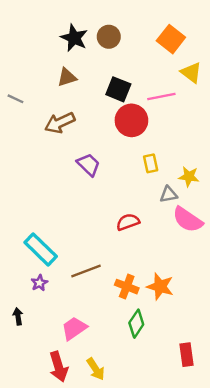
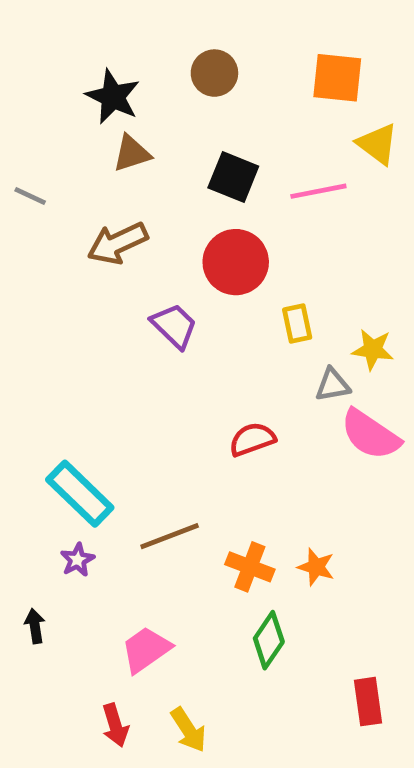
black star: (74, 38) -> (113, 97), moved
orange square: (171, 39) -> (337, 78), turned -32
red circle: (131, 120) -> (236, 262), moved
orange star: (160, 287) -> (316, 567), size x0.7
red arrow: (59, 367) -> (115, 725), size x0.7

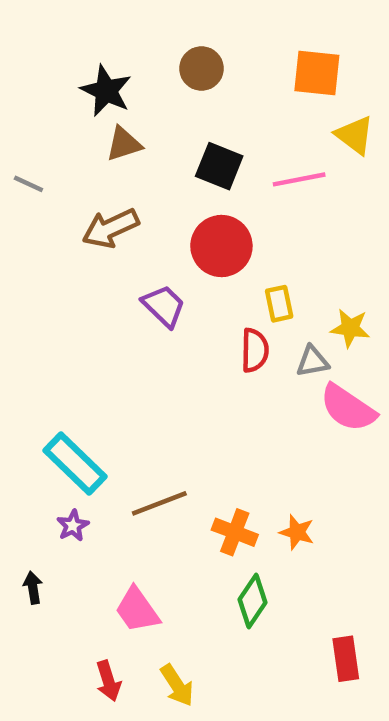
red semicircle: (252, 439) -> (255, 350), moved, turned 111
pink trapezoid: (146, 650) -> (137, 610), turned -90

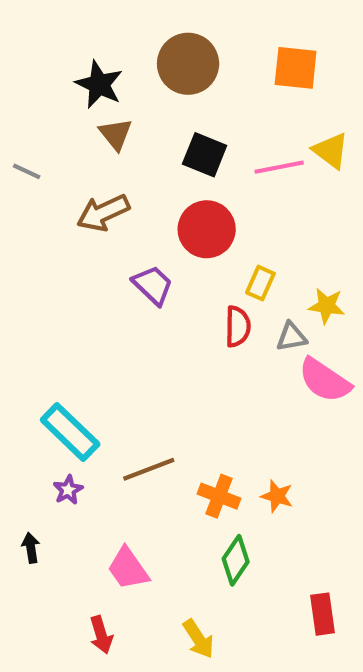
brown circle: (201, 69) -> (188, 64), size x1.5
yellow triangle: (355, 135) -> (331, 151), moved
brown triangle: (124, 144) -> (116, 134), turned -51
yellow rectangle: (279, 304) -> (260, 283), turned 36
yellow arrow: (177, 685) -> (198, 639), moved

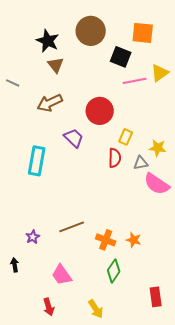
yellow triangle: (331, 151) -> (160, 73), turned 48
black square: (205, 155) -> (121, 57), moved
cyan rectangle: (70, 432) -> (37, 161), moved, turned 56

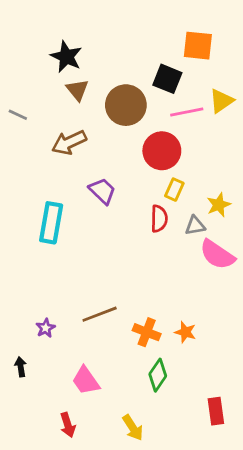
brown circle: (91, 31) -> (126, 105), moved
red circle: (100, 111) -> (162, 151), moved
yellow star: (158, 148) -> (219, 205), turned -30

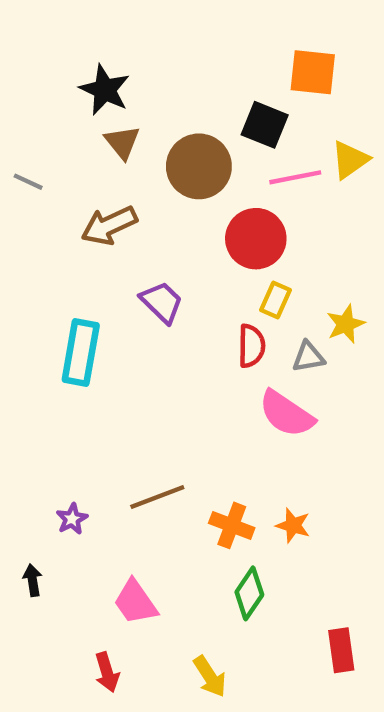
pink semicircle: (217, 255) -> (286, 414), moved

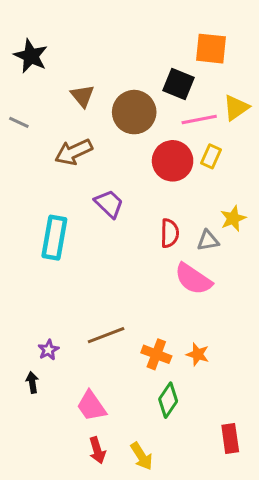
black star: (105, 90) -> (31, 56), moved
yellow rectangle: (276, 300) -> (211, 156), moved
black arrow: (33, 580) -> (32, 382), moved
red arrow: (107, 672) -> (97, 450), moved

